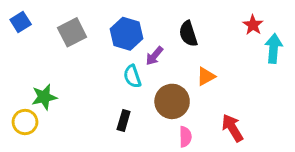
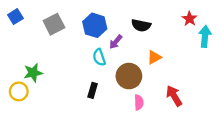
black semicircle: (188, 34) -> (141, 25), turned -60

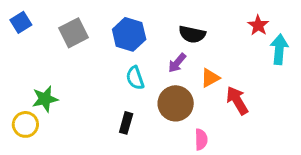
purple arrow: (116, 42) -> (177, 63), moved
red arrow: (174, 96) -> (237, 100), moved
pink semicircle: (139, 102) -> (201, 139), moved

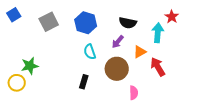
cyan arrow: (279, 49) -> (158, 33), moved

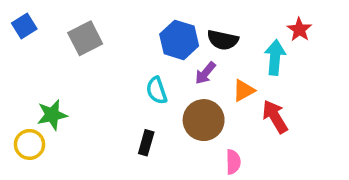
blue hexagon: (86, 23) -> (179, 40), moved

